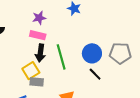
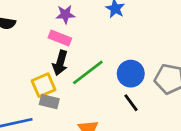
green line: (61, 57) -> (88, 72), turned 60

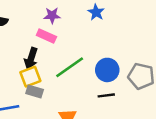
black arrow: (60, 63) -> (31, 58), moved
black line: (131, 103) -> (106, 95), turned -63

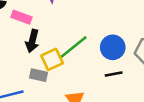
pink rectangle: (46, 36) -> (21, 17), moved
yellow square: (30, 77) -> (52, 59), moved

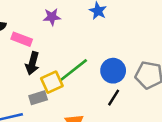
black line: (114, 74) -> (114, 98), turned -48
gray rectangle: (39, 75) -> (38, 98), turned -30

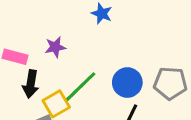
purple star: (52, 17) -> (55, 47), moved

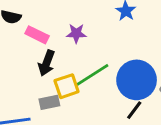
blue circle: (127, 83) -> (137, 80), size x1.4

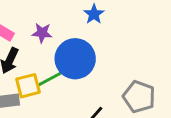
blue circle: (137, 80) -> (75, 59), moved

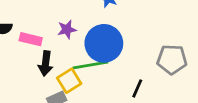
green line: (55, 76) -> (90, 65), turned 36

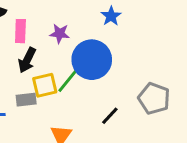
pink rectangle: (31, 39) -> (20, 31), turned 60
green line: (90, 65) -> (71, 77), turned -60

